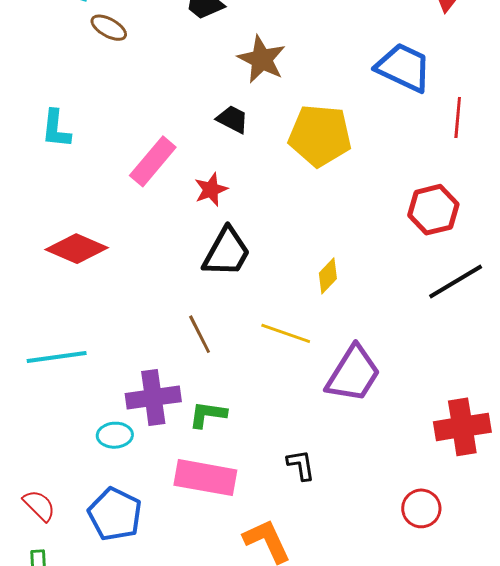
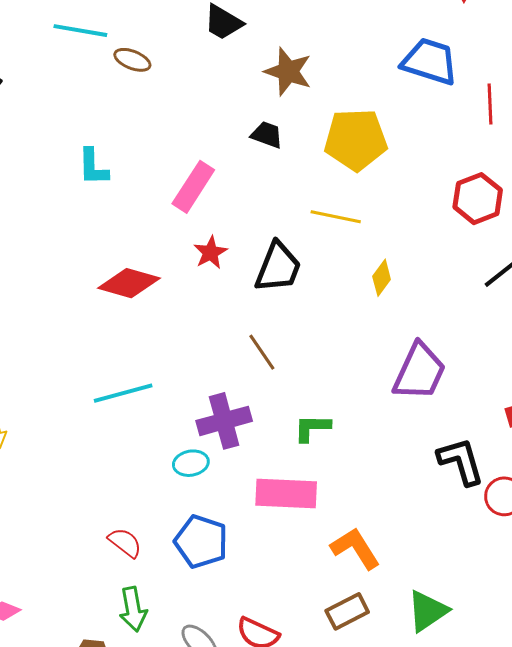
red star: (211, 190) -> (210, 252), moved
yellow line: (286, 333) -> (336, 217), moved
green L-shape: (208, 415) -> (312, 428), moved
black L-shape: (301, 465) -> (461, 461), moved, size x1.6

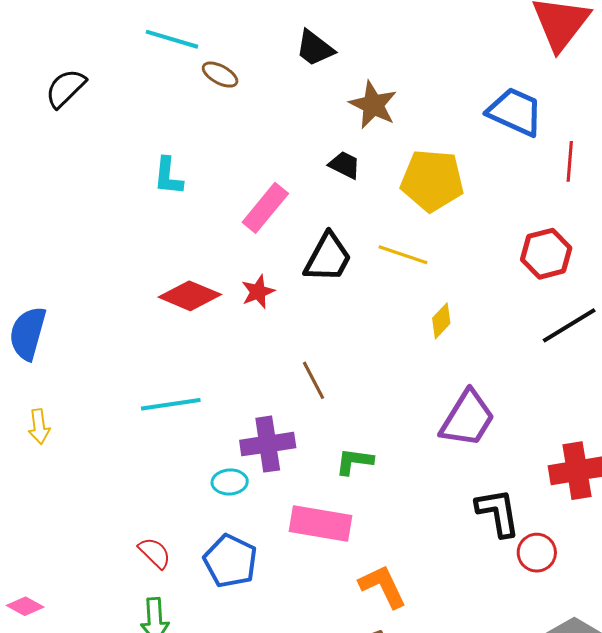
red star: (210, 252) -> (258, 292), moved
black trapezoid: (278, 267) -> (328, 258), moved

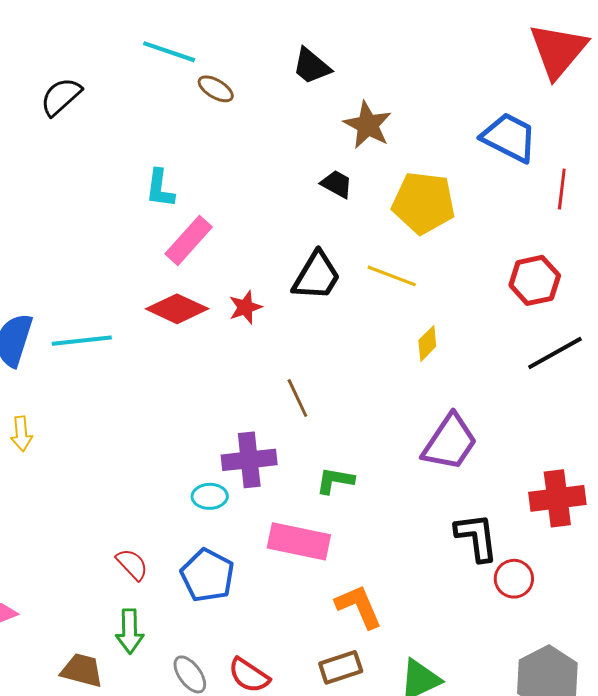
pink rectangle: (265, 208) -> (189, 240), moved
cyan line: (171, 404) -> (82, 341), moved

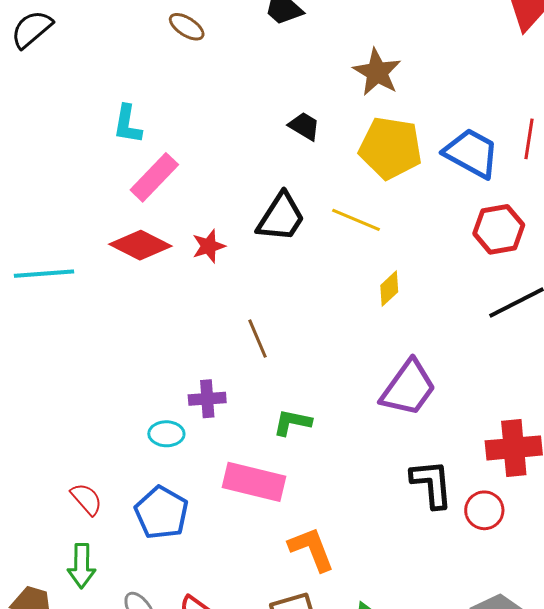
brown star: (368, 125) -> (377, 72), moved
blue trapezoid: (509, 137) -> (471, 153), moved
purple cross: (249, 460) -> (207, 399), size x0.7
red circle: (514, 579) -> (484, 510), moved

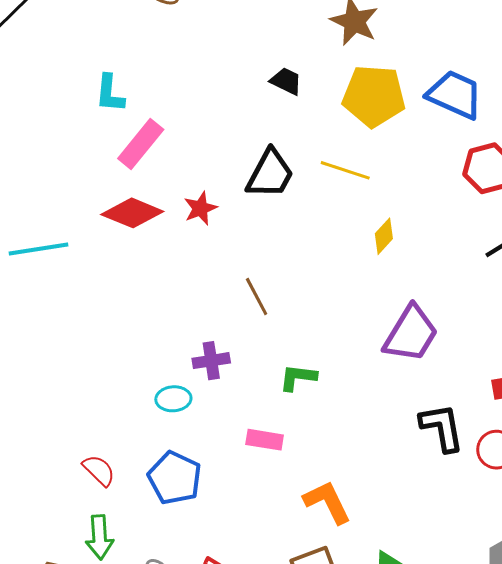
pink rectangle: (254, 482) -> (265, 440), size x0.6

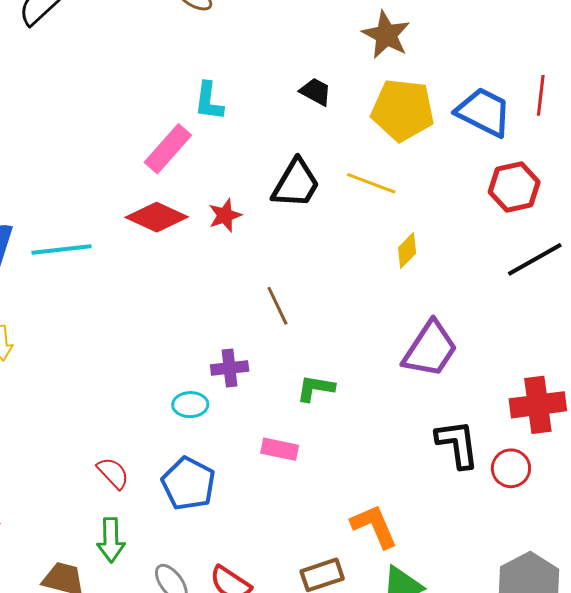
cyan L-shape: (110, 93) -> (209, 101), moved
orange L-shape: (327, 502) -> (374, 526), moved

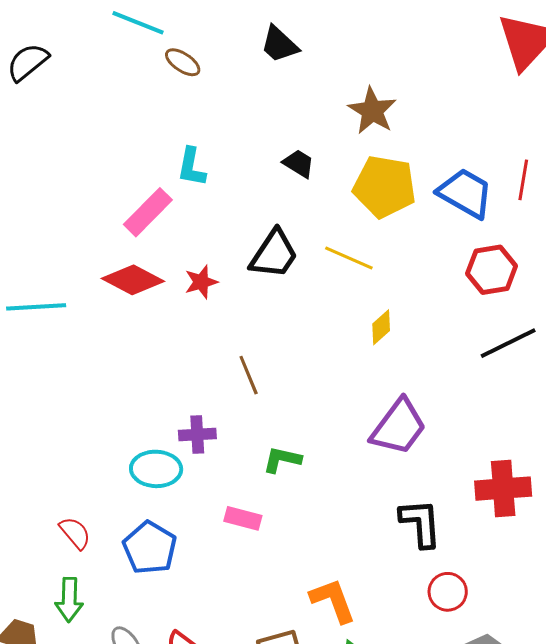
cyan ellipse: (190, 405) -> (156, 469), size x1.4
red circle: (511, 468) -> (448, 592), moved

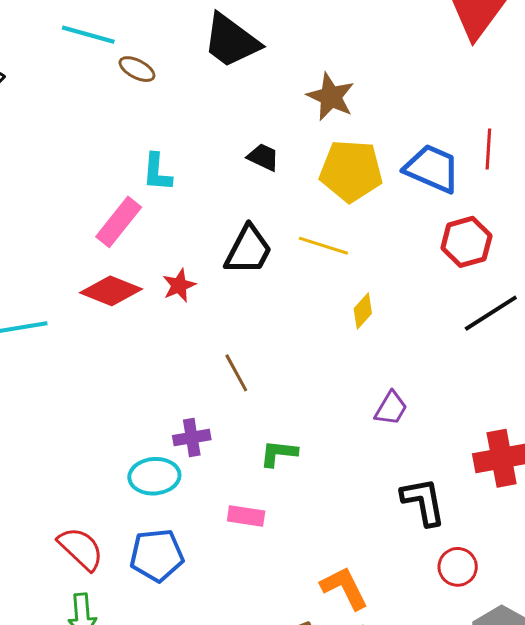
black trapezoid: (279, 44) -> (231, 41), size x1.5
purple trapezoid: (399, 427) -> (391, 408), size x0.6
red semicircle: (75, 533) -> (81, 549), size x1.4
blue pentagon: (150, 548) -> (157, 555), turned -30

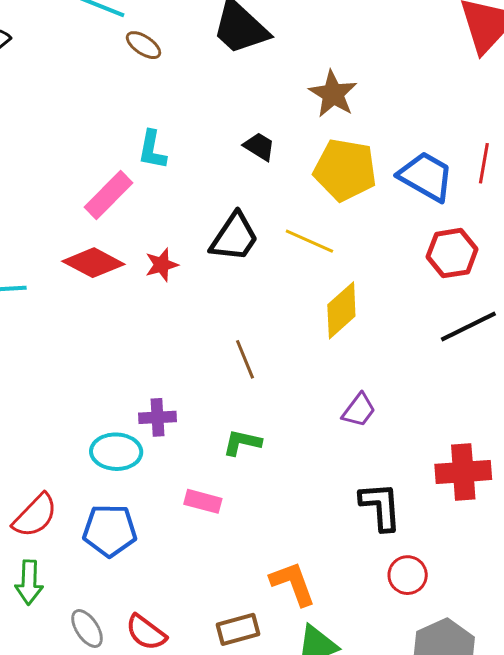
yellow diamond: (363, 311) -> (341, 310), size x1.6
brown line: (236, 373) -> (245, 359), moved
red semicircle: (81, 549) -> (35, 516), turned 84

